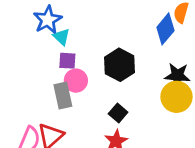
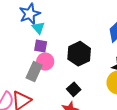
gray rectangle: (63, 96) -> (34, 72), turned 30

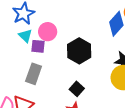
cyan triangle: (38, 28) -> (25, 36), moved
pink circle: (45, 62) -> (48, 32), moved

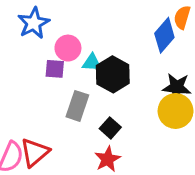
cyan triangle: (25, 36) -> (92, 63), moved, turned -40
gray rectangle: (34, 74) -> (77, 106), moved

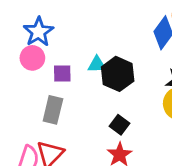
pink circle: (68, 48) -> (32, 58), moved
gray rectangle: (77, 106) -> (53, 110), moved

